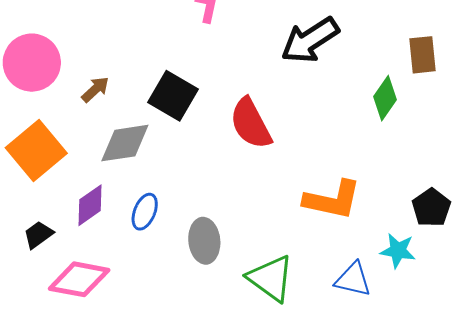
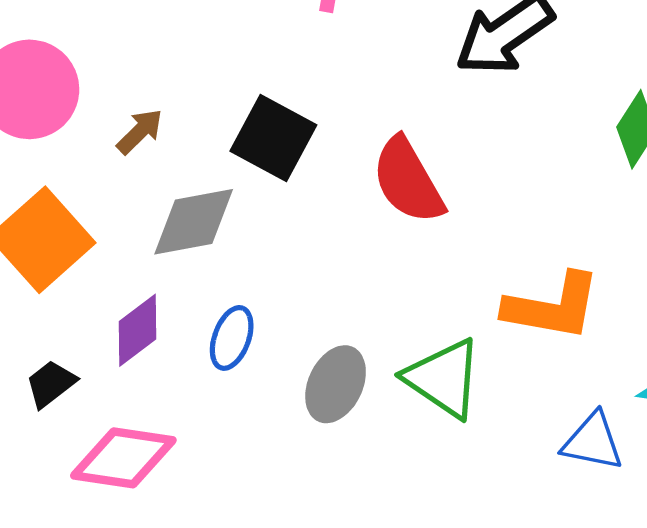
gray ellipse: (204, 241) -> (336, 384), turned 33
green triangle: (271, 278) -> (444, 378), moved

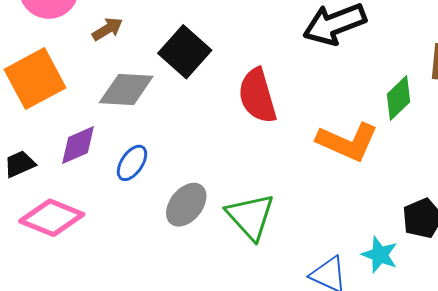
orange L-shape: (552, 307) -> (347, 142), moved

